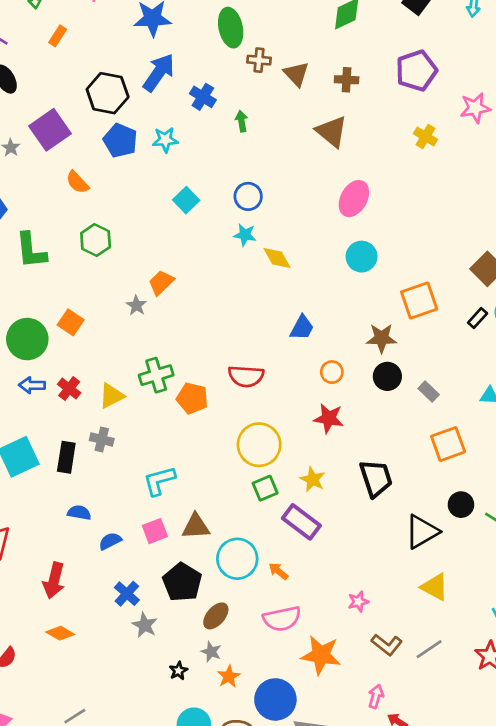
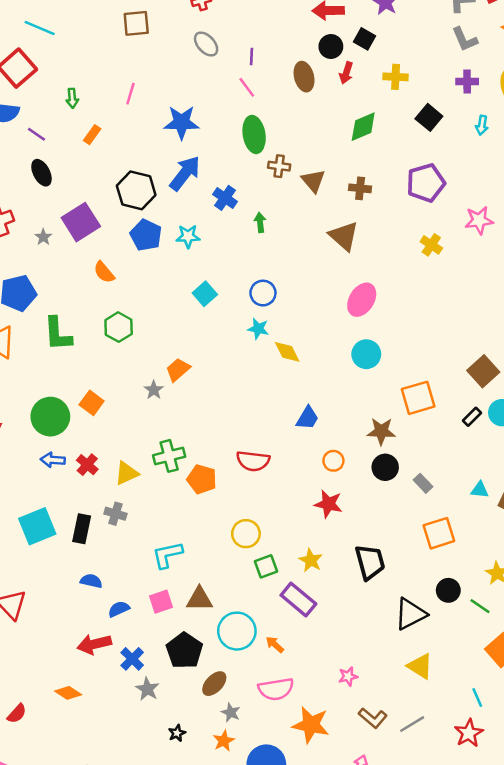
yellow circle: (259, 445) -> (246, 534), moved, size x0.7
red arrow: (54, 580) -> (94, 644), moved, turned 60
gray star: (211, 652) -> (231, 712), moved

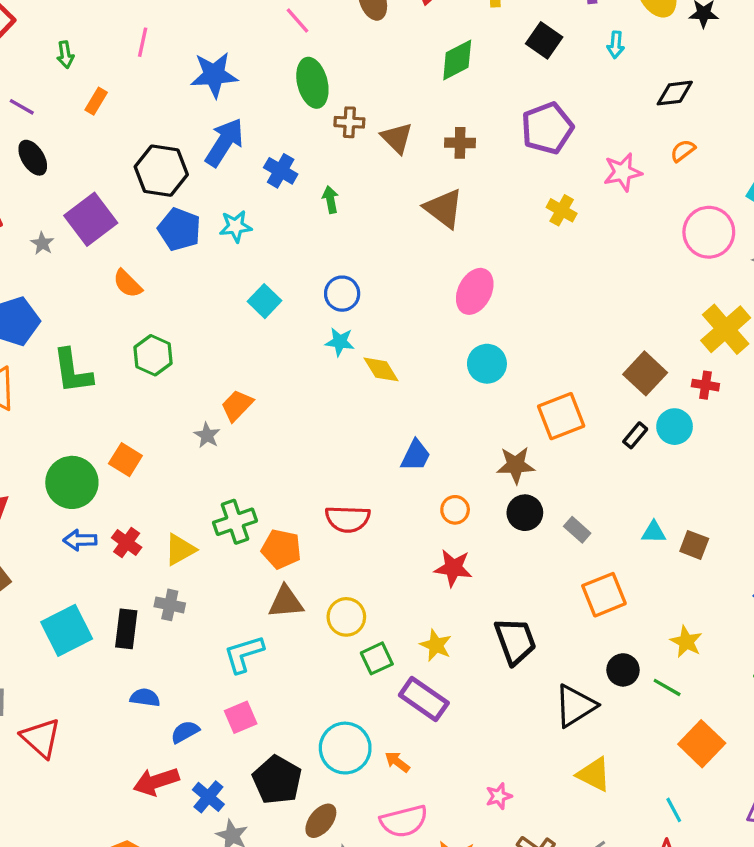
brown triangle: (199, 599) -> (286, 602), moved

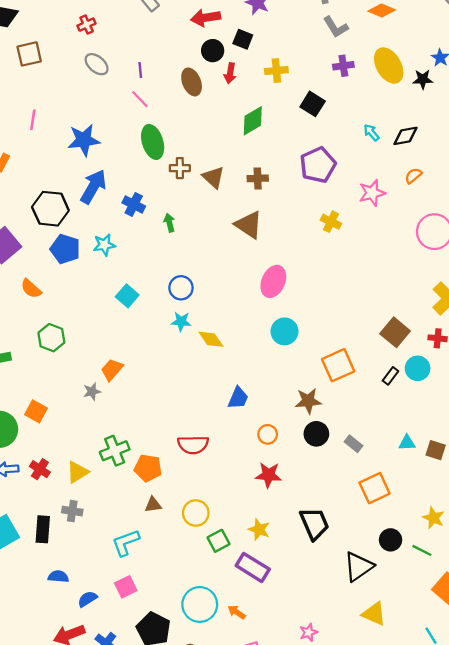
cyan arrow: (616, 45) -> (371, 133), moved, turned 138
gray star: (207, 435) -> (92, 391), turned 30
brown triangle: (286, 602) -> (153, 505), size x0.7

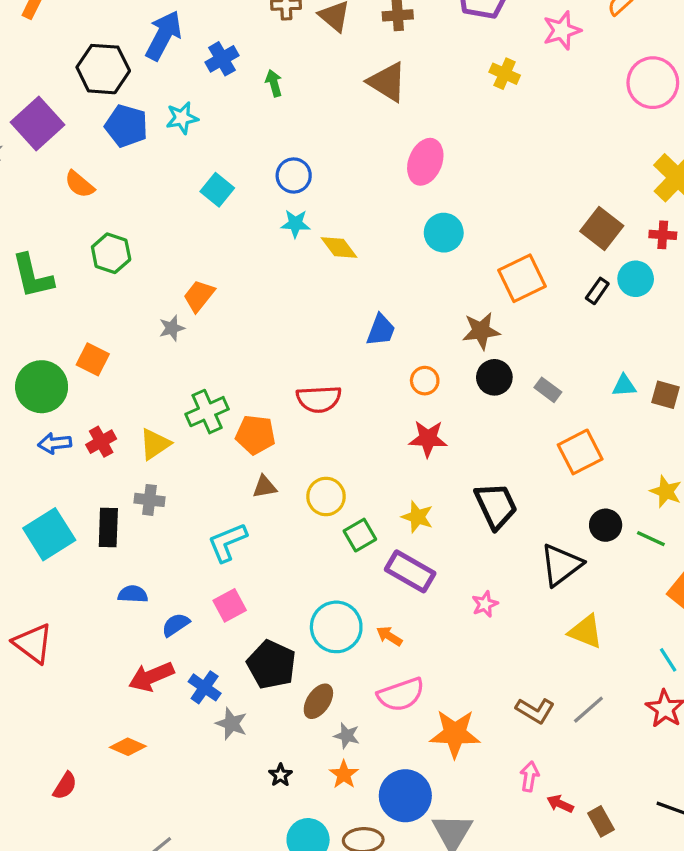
blue cross: (134, 204) -> (222, 59), turned 35
red cross: (40, 469) -> (101, 442), turned 30
pink star: (309, 632) -> (485, 604), moved

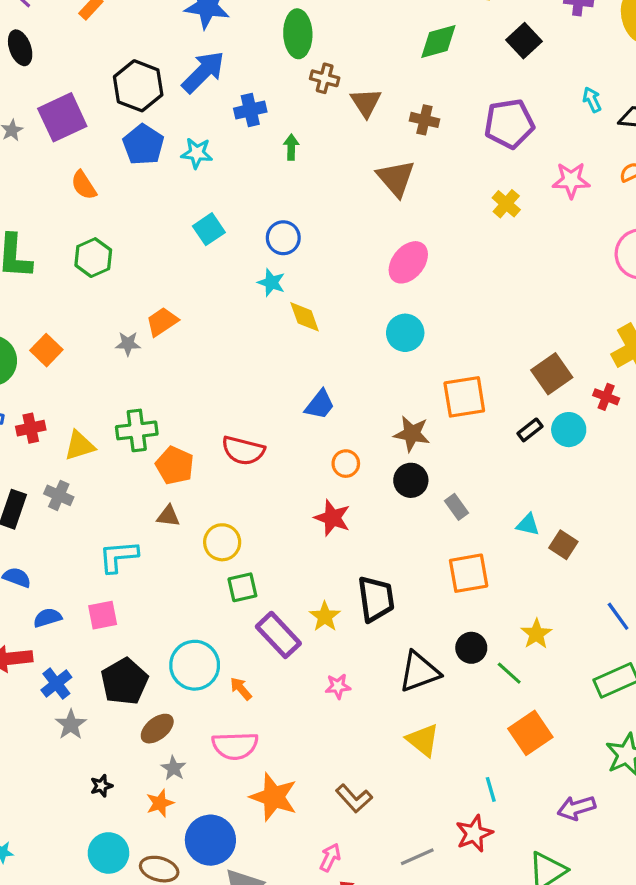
yellow star: (417, 517) -> (325, 617), moved
gray line: (588, 710) -> (417, 857), moved

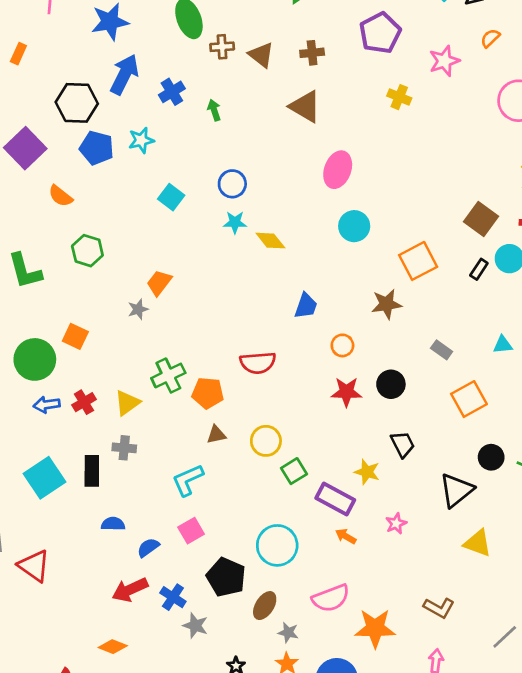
black circle: (411, 480) -> (391, 384), moved
black trapezoid: (376, 599) -> (403, 444), size x0.7
orange arrow: (241, 689) -> (346, 536), moved

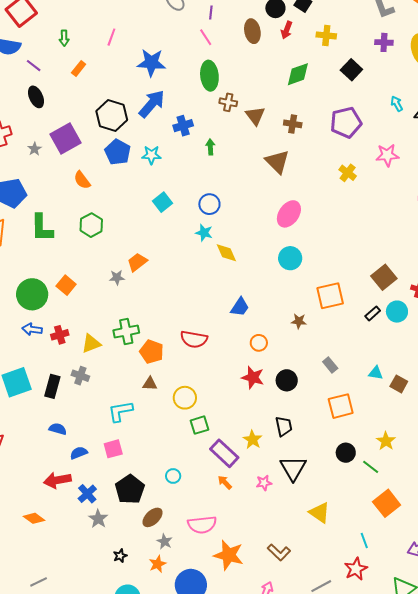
brown star: (387, 304) -> (299, 321), size x0.7
black triangle: (456, 490) -> (293, 468), moved, turned -36
cyan circle: (277, 545) -> (173, 476), size x0.5

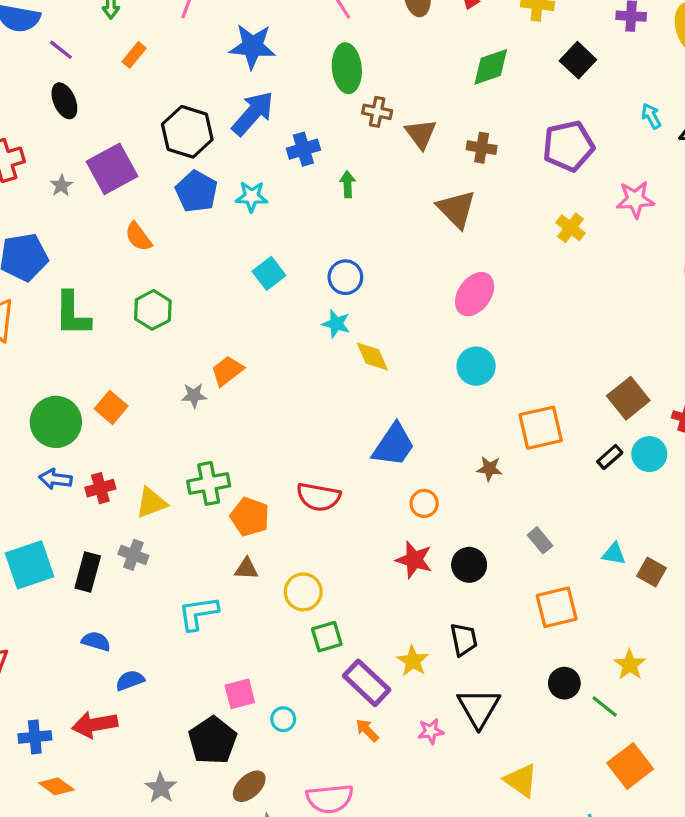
blue trapezoid: (240, 307) -> (394, 445), size x1.4
pink square: (113, 449) -> (240, 694), moved
blue cross: (87, 494) -> (35, 737), moved, turned 36

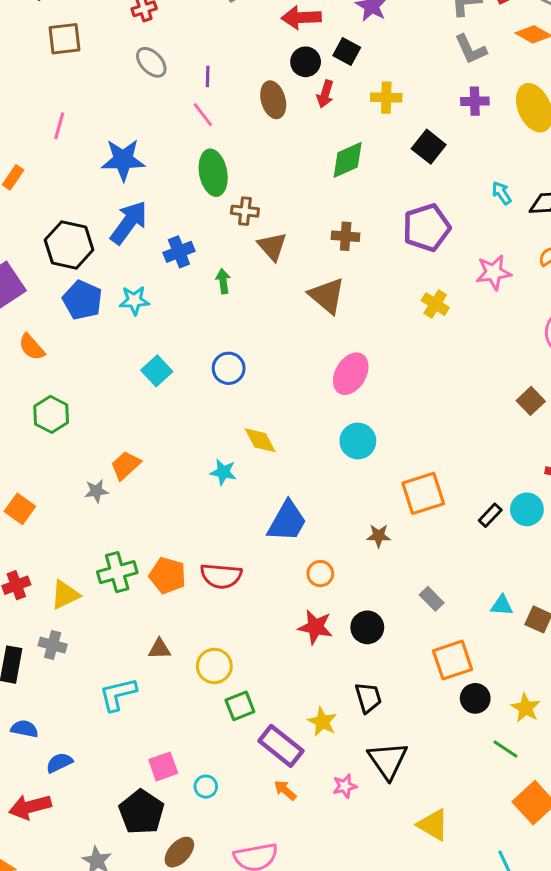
brown triangle: (421, 134) -> (272, 246), moved
cyan star: (336, 324) -> (223, 472), moved
brown square: (628, 398) -> (531, 401), moved, size x0.7
orange pentagon: (250, 517) -> (168, 576), moved
black circle: (564, 683) -> (475, 698), moved

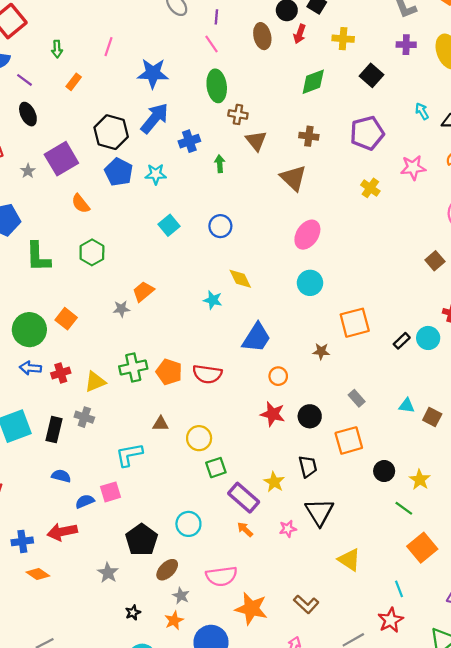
orange square: (453, 660) -> (349, 440), moved
pink square: (163, 766) -> (111, 492), moved
cyan circle: (206, 787) -> (188, 524), size x1.5

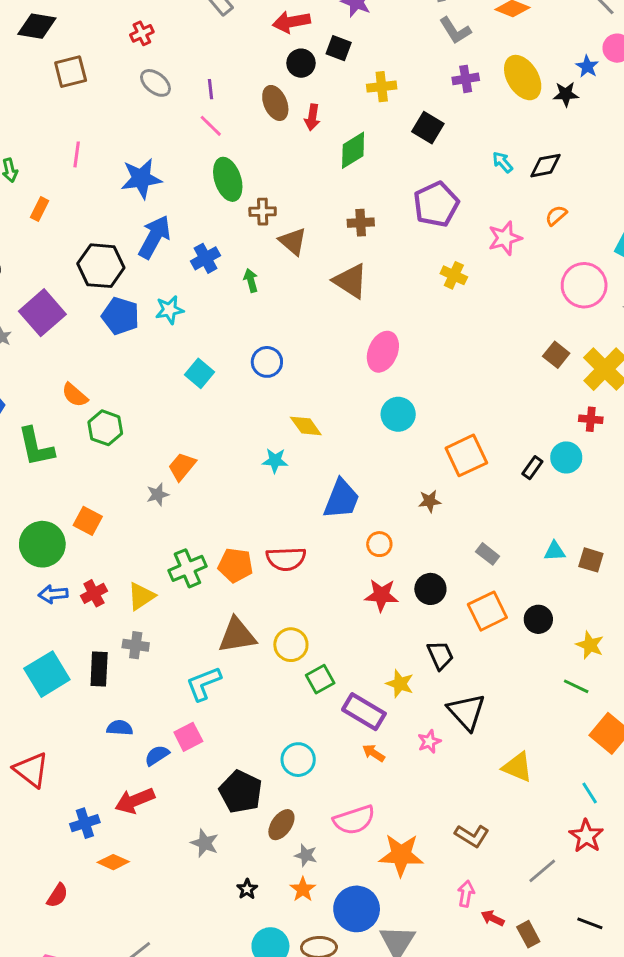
red arrow: (300, 34) -> (312, 117), moved
orange semicircle: (81, 204) -> (75, 395), moved
brown triangle: (161, 424) -> (237, 635), size x1.8
black circle: (384, 471) -> (538, 619), moved

